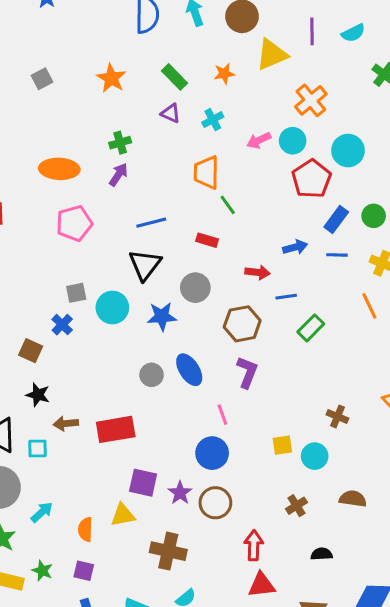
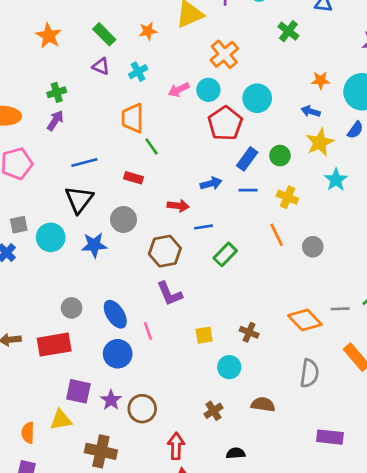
blue ellipse: (189, 370) -> (115, 314), moved
purple L-shape: (247, 372) -> (170, 294), turned 136
gray circle: (152, 375) -> (72, 308), moved
yellow square: (282, 445) -> (204, 335), moved
blue circle: (212, 453) -> (118, 354), moved

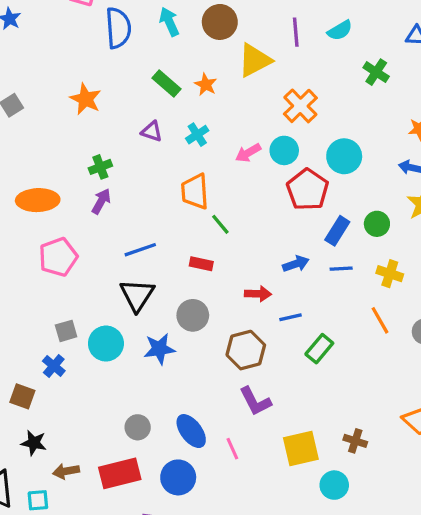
orange star: (148, 31) -> (206, 85), turned -30
green rectangle: (104, 34) -> (167, 83), moved
yellow square: (204, 335) -> (301, 448), size x1.6
blue circle: (118, 354) -> (178, 477), moved

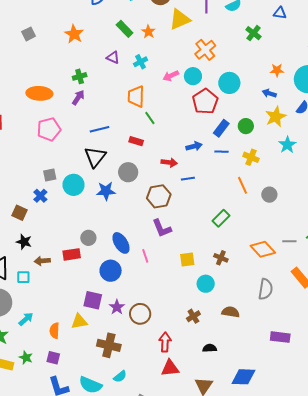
green rectangle: (319, 349) -> (221, 218), moved
yellow square: (301, 448) -> (187, 260), size x0.7
red rectangle: (120, 473) -> (72, 254), moved, size x0.7

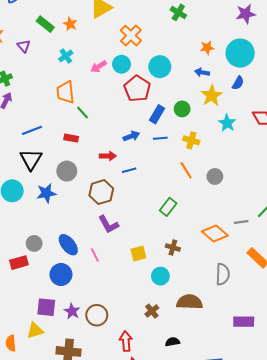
purple triangle: (113, 57) -> (24, 46), moved, turned 32
brown semicircle: (231, 312) -> (190, 302), size x1.4

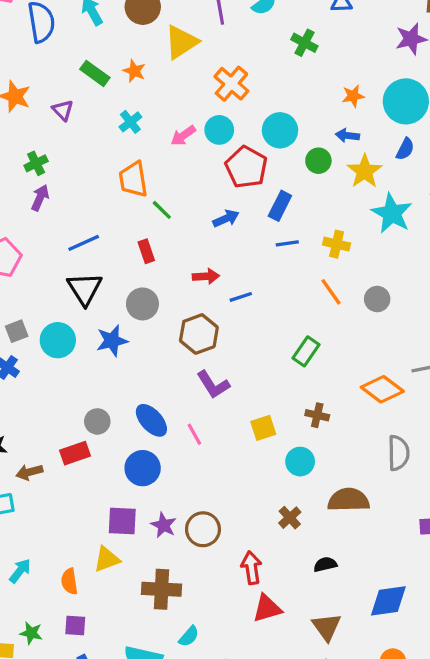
green circle: (182, 109) -> (318, 161), moved
cyan star: (227, 123) -> (392, 213), size x1.4
blue arrow: (131, 136) -> (226, 218), moved
red rectangle: (71, 138) -> (146, 251), turned 64

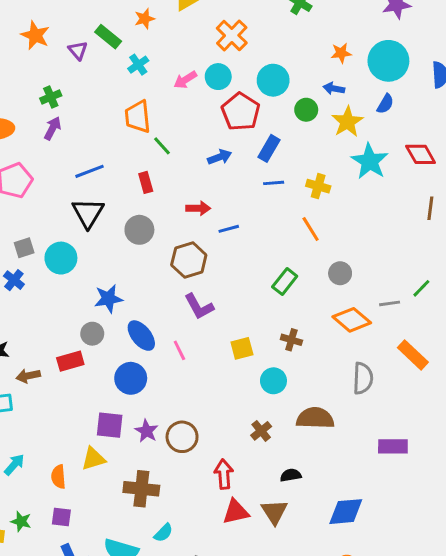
orange star: (134, 71) -> (145, 19), turned 30
green rectangle: (95, 73) -> (108, 37), moved
gray circle: (377, 299) -> (340, 273), moved
blue star: (112, 341) -> (108, 299), moved
brown triangle: (327, 627) -> (274, 512), moved

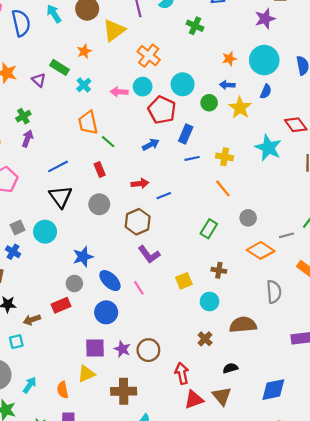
pink arrow: (185, 80) -> (119, 92), turned 42
cyan star: (370, 161) -> (268, 148), moved

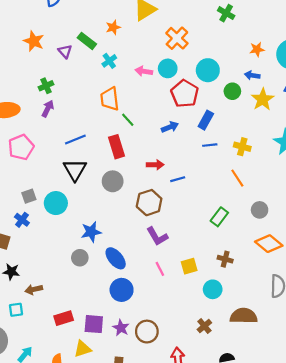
red rectangle: (100, 169) -> (116, 147), size x1.5
pink line: (139, 288) -> (160, 269), moved
red rectangle: (61, 305) -> (64, 318), moved
blue circle: (106, 312) -> (122, 290), moved

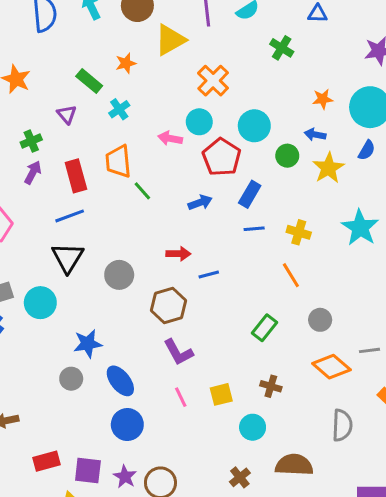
purple triangle: (65, 51) -> (67, 114), moved
pink arrow: (144, 71) -> (170, 138), moved
red rectangle: (116, 147) -> (76, 176), moved

